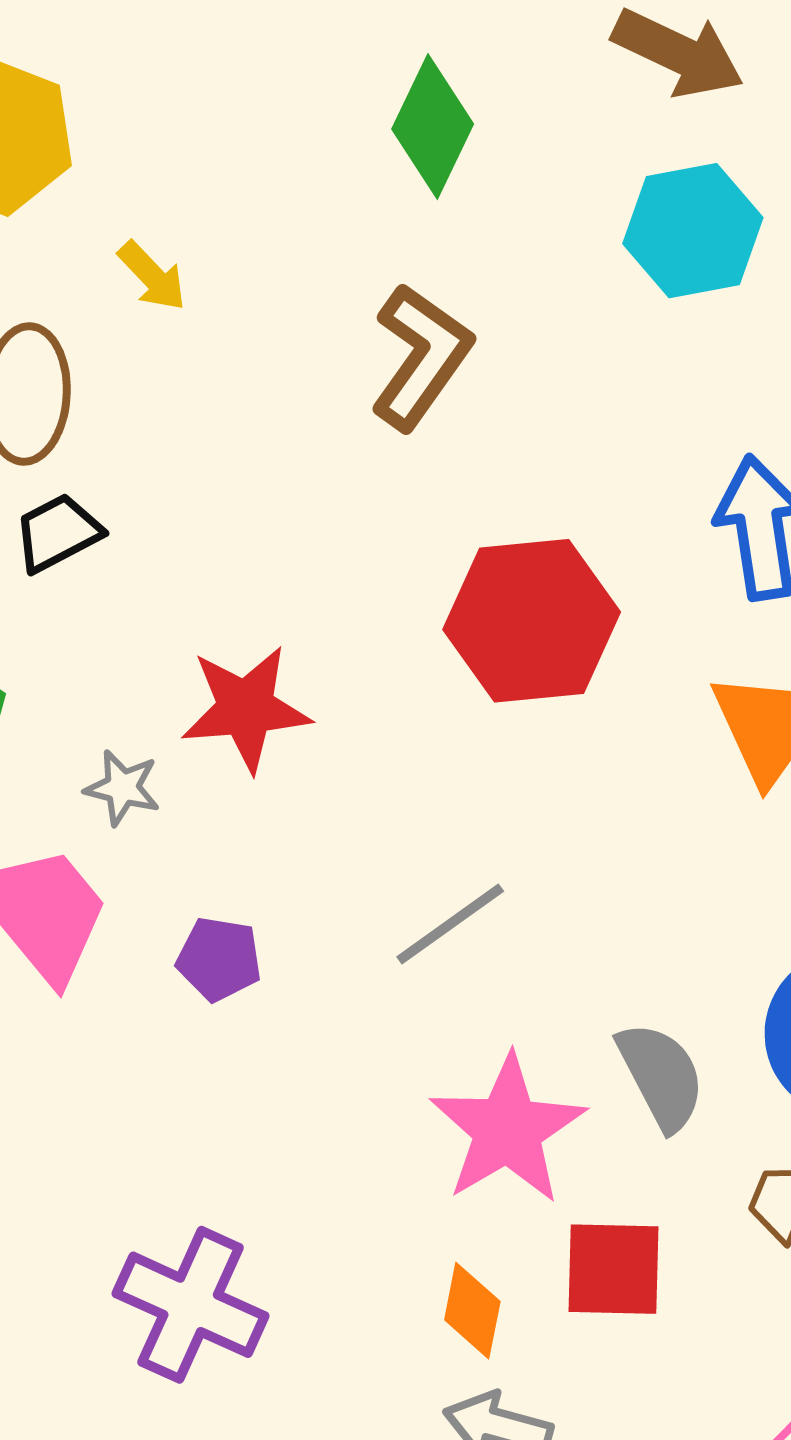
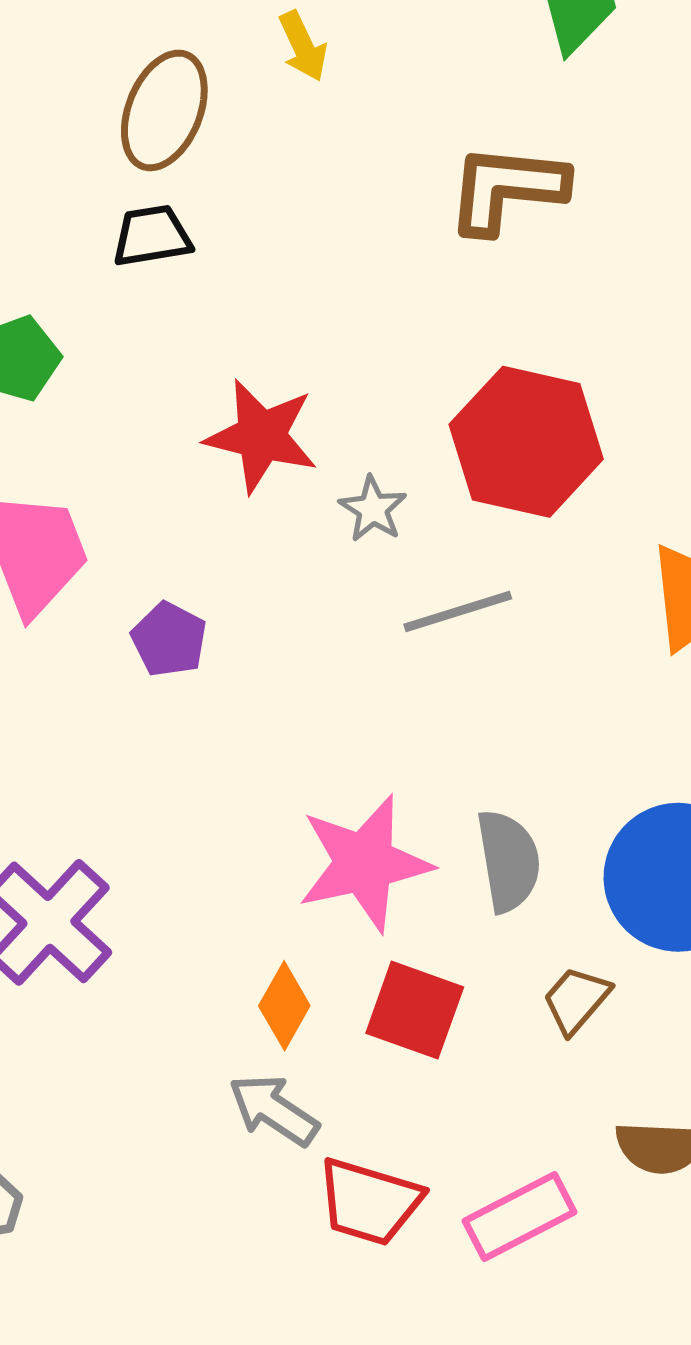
brown L-shape: (421, 357) -> (507, 189), turned -138
gray star: (122, 788) -> (373, 509), moved
gray line: (450, 924) -> (458, 611), moved

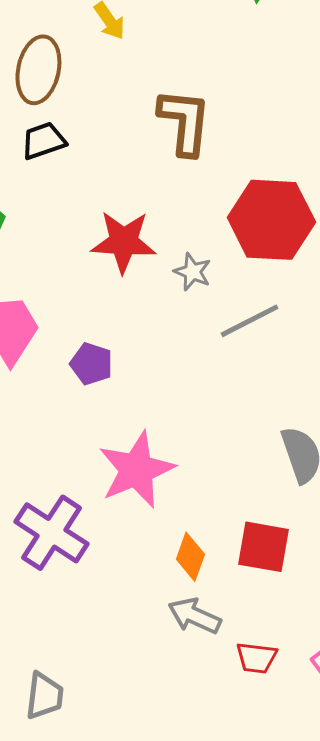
brown L-shape: (507, 189) -> (184, 122), moved, turned 100
pink star: (364, 863) -> (136, 470), moved
red trapezoid: (369, 1202) -> (256, 658), size x0.7

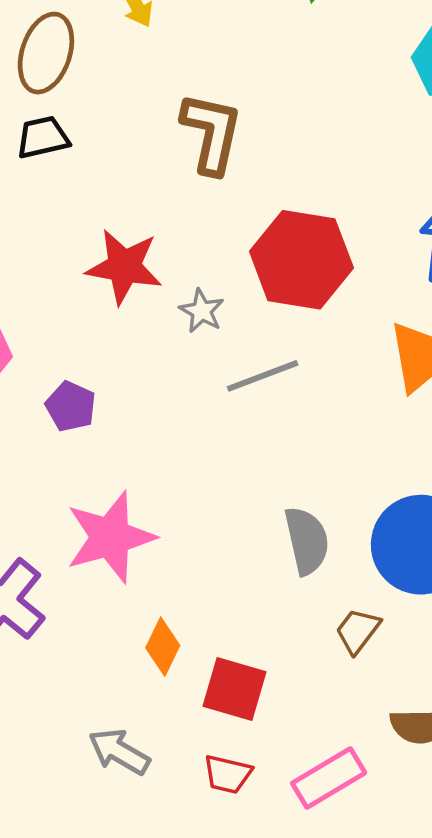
red square: (263, 547) -> (235, 689), moved
gray arrow: (194, 616) -> (119, 752), moved

